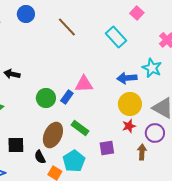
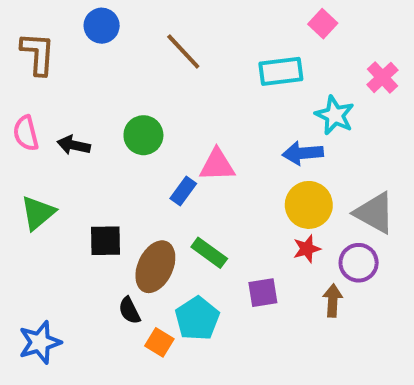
cyan rectangle: (116, 37) -> (281, 71), turned -55
cyan star: (152, 68) -> (335, 115), moved
green circle: (46, 98) -> (143, 135), moved
black square: (16, 145) -> (106, 241), moved

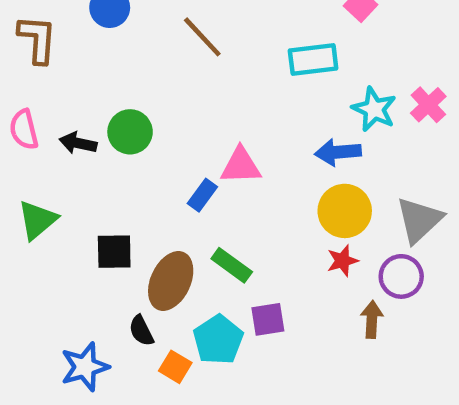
pink cross: (382, 77) -> (428, 105), moved
green circle: (143, 135) -> (130, 132), moved
gray triangle: (375, 213) -> (419, 220), turned 48
purple square: (263, 293) -> (268, 319), moved
blue star: (40, 342) -> (85, 367), moved

